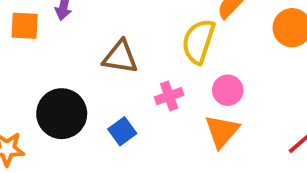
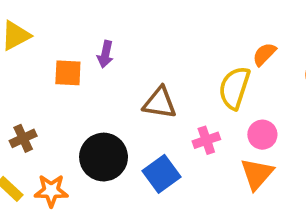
blue square: (122, 131) -> (161, 174), size x1.4

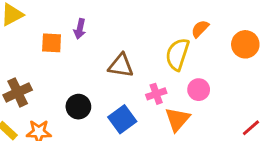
brown cross: (23, 138) -> (18, 92), size x1.4
black circle: (104, 157) -> (78, 107), size x0.7
orange triangle: (257, 174) -> (177, 119), moved

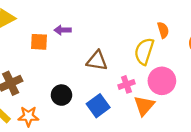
purple arrow: (80, 29) -> (63, 30), turned 77
orange semicircle: (200, 29) -> (163, 30), turned 119
pink circle: (199, 90) -> (162, 81), size x1.5

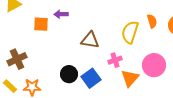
orange semicircle: (163, 30) -> (152, 21), moved
pink circle: (162, 81) -> (154, 65), moved
black circle: (61, 95) -> (69, 74), moved

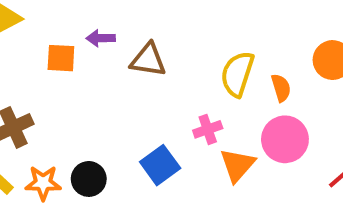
orange semicircle: (152, 21) -> (281, 88), moved
brown triangle: (90, 40) -> (148, 60), moved
black circle: (69, 74) -> (89, 179), moved

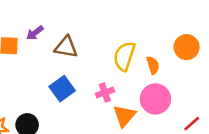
purple arrow: (101, 38) -> (35, 33), turned -36
blue square: (160, 165) -> (62, 89), moved

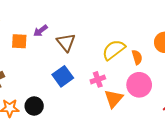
brown triangle: (66, 47) -> (66, 42), turned 42
yellow semicircle: (124, 56) -> (114, 50), turned 35

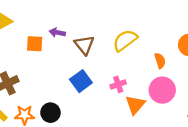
purple arrow: (40, 31) -> (57, 32), turned 48
yellow semicircle: (114, 50) -> (125, 40), moved

